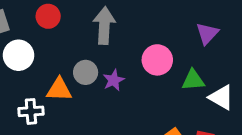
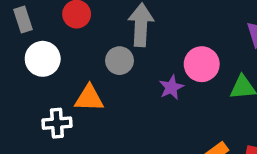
gray circle: (86, 72) -> (119, 61), moved
purple star: (114, 80) -> (171, 87), moved

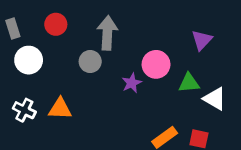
orange triangle: (89, 98) -> (60, 109), moved
white cross: (57, 123) -> (24, 110), moved, turned 30

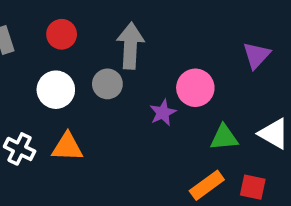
white circle: (29, 60) -> (56, 90), moved
green triangle: (189, 83) -> (224, 137), moved

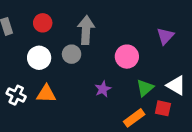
purple star: (163, 113) -> (103, 89), moved
green triangle: (224, 137) -> (145, 88), turned -36
red square: (253, 187) -> (163, 108), moved

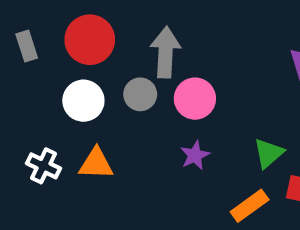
red circle: (43, 23) -> (90, 40), size x1.5
pink circle: (127, 57) -> (195, 99), moved

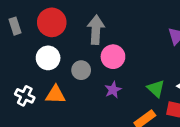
gray circle: (140, 94) -> (81, 70), moved
green triangle: (268, 153) -> (156, 89), turned -36

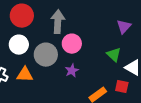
gray circle: (81, 70) -> (46, 55), size x1.5
green triangle: (156, 89) -> (114, 55), moved

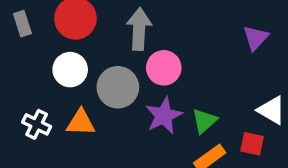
green triangle: (114, 55) -> (204, 121), moved, turned 35
purple star: (72, 71) -> (164, 116), size x1.5

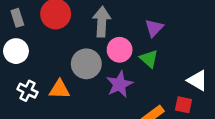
purple triangle: (256, 38) -> (154, 28), moved
white circle: (70, 70) -> (16, 51), moved
green triangle: (204, 121) -> (149, 59), moved, turned -36

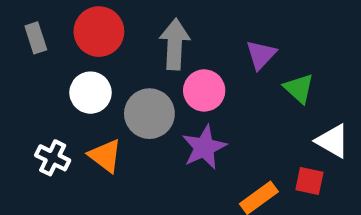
white circle: (16, 51) -> (91, 93), moved
green triangle: (149, 59) -> (299, 88), moved
orange triangle: (59, 89) -> (105, 156), turned 35

